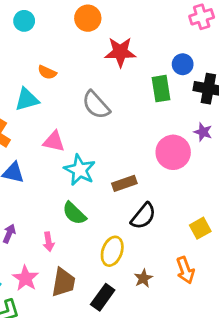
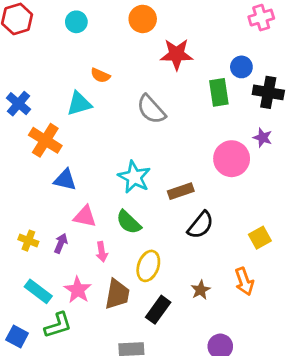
pink triangle: (54, 141) -> (85, 217), moved
yellow ellipse: (112, 251) -> (148, 266), moved

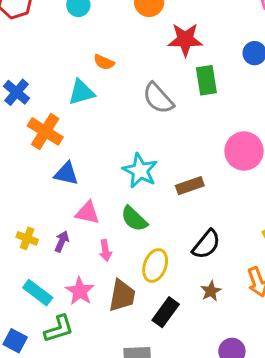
green rectangle: (219, 92) -> (206, 80), moved
black semicircle: (201, 225) -> (206, 244), moved

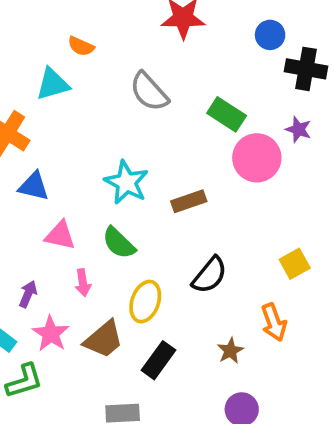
green rectangle: (206, 80) -> (227, 114), moved, turned -48
purple arrow: (62, 241) -> (28, 294), moved
brown star: (211, 291) -> (230, 351), moved
brown trapezoid: (122, 296) -> (104, 339), turned 40

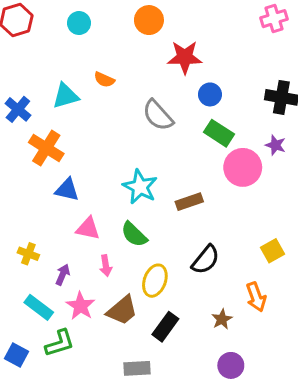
blue circle: (270, 35) -> (210, 94), moved
cyan triangle: (53, 84) -> (66, 96), moved

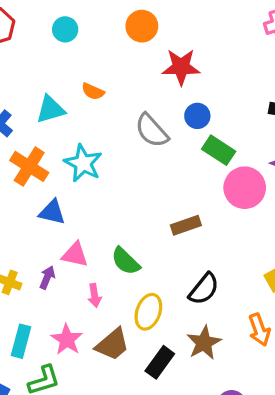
blue circle: (210, 94) -> (197, 116), moved
cyan star: (140, 187) -> (83, 163), moved
purple arrow: (63, 275) -> (47, 277), moved
cyan rectangle: (39, 307) -> (21, 341), turned 68
brown star: (222, 319) -> (204, 343), moved, size x1.5

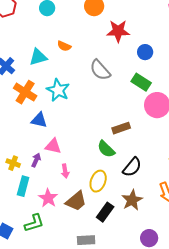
blue circle: (197, 116) -> (145, 52), moved
green semicircle: (126, 261) -> (106, 149), moved
cyan rectangle: (21, 341) -> (23, 186), moved

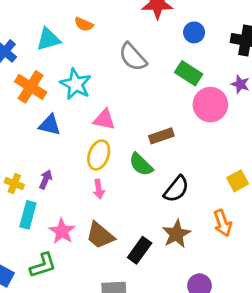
pink triangle: (53, 146) -> (104, 120), moved
pink arrow: (65, 171) -> (99, 189), moved
yellow ellipse: (98, 181) -> (99, 155), moved
brown trapezoid: (76, 201) -> (100, 235), turned 80

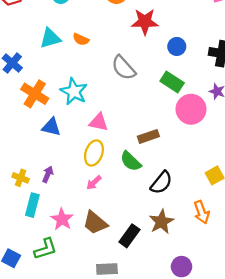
cyan triangle: (48, 39) -> (50, 38), moved
pink arrow: (99, 189) -> (94, 183), turned 56

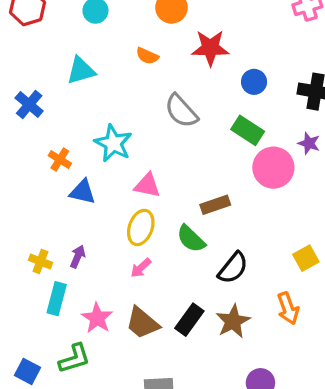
orange semicircle: (81, 39) -> (147, 56), moved
orange cross: (35, 94) -> (60, 160), moved, size x0.6
black rectangle: (129, 236) -> (189, 320), moved

